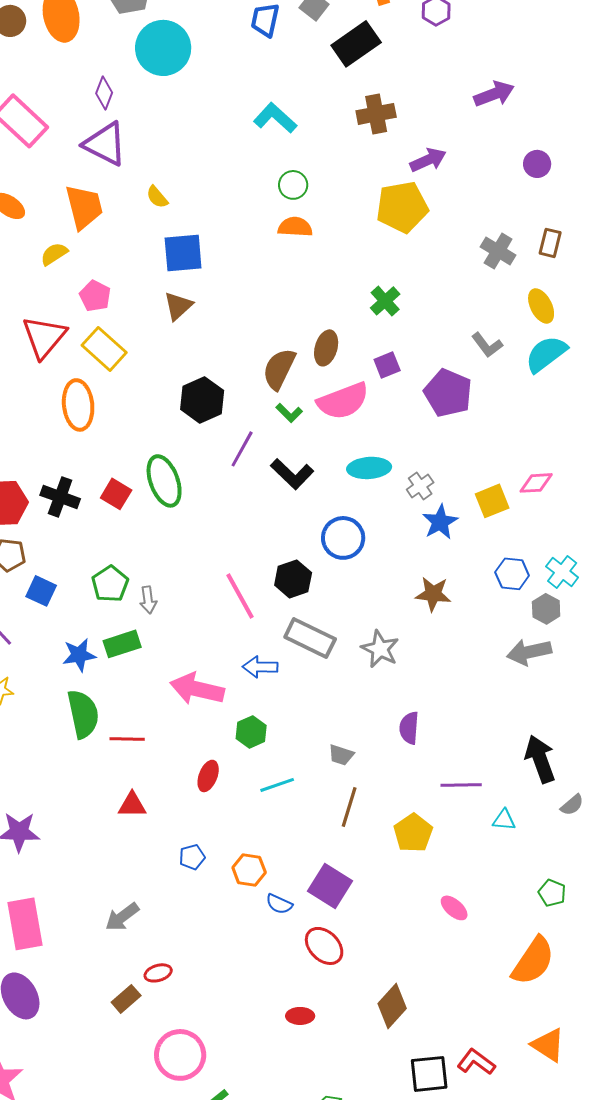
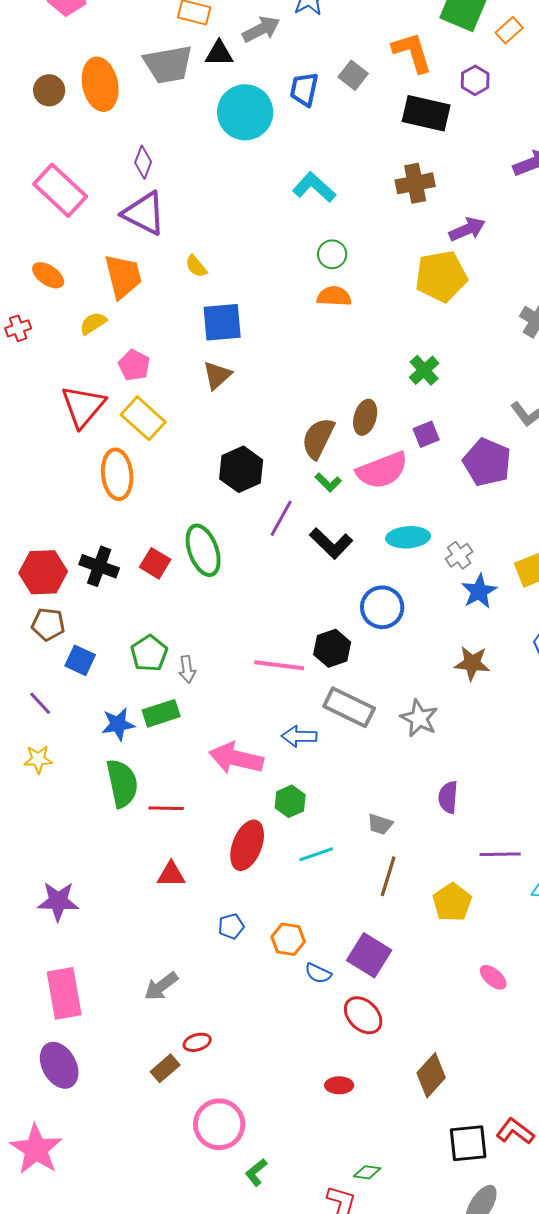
black rectangle: (356, 44) -> (426, 113), moved, turned 48
cyan circle: (163, 48) -> (245, 112), moved
pink line: (240, 596) -> (279, 665), turned -54
red ellipse: (208, 776) -> (247, 845), size x1.6

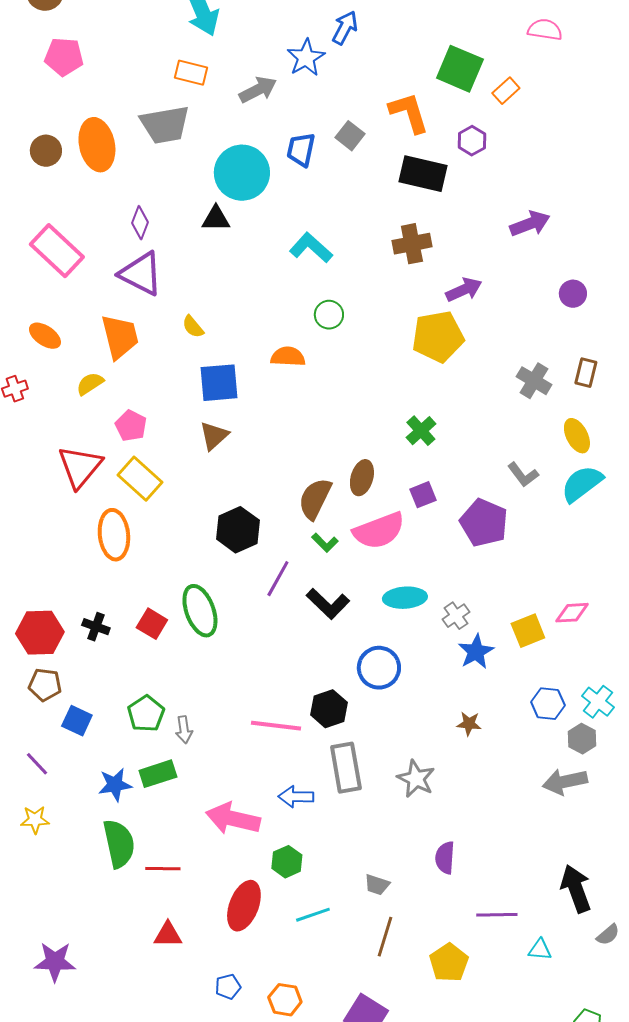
black triangle: (219, 53) -> (216, 219), moved
orange semicircle: (334, 296) -> (288, 357), moved
black cross: (99, 566) -> (96, 627), size x0.7
brown star: (472, 663) -> (469, 724), size x0.7
gray rectangle: (349, 707) -> (346, 768), turned 54

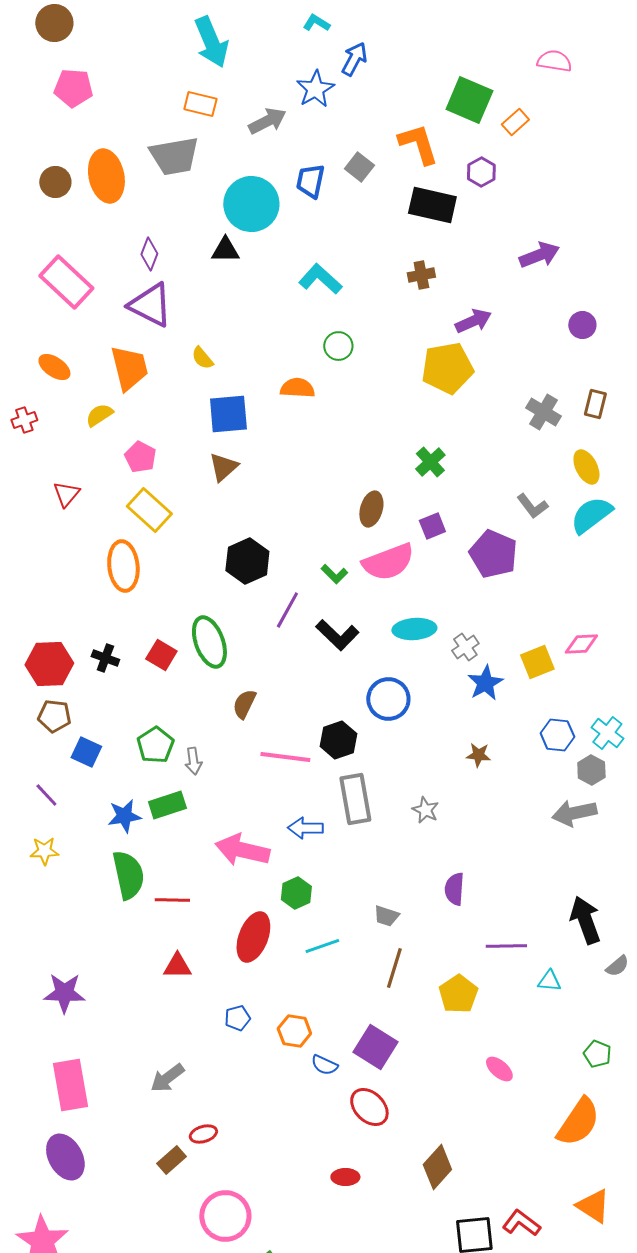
brown cross: (412, 244) -> (421, 275), size x0.7
red triangle: (80, 467) -> (66, 494), moved, size x0.6
brown semicircle: (315, 499) -> (244, 704), moved, size x0.7
gray star: (416, 779) -> (425, 810), size x0.7

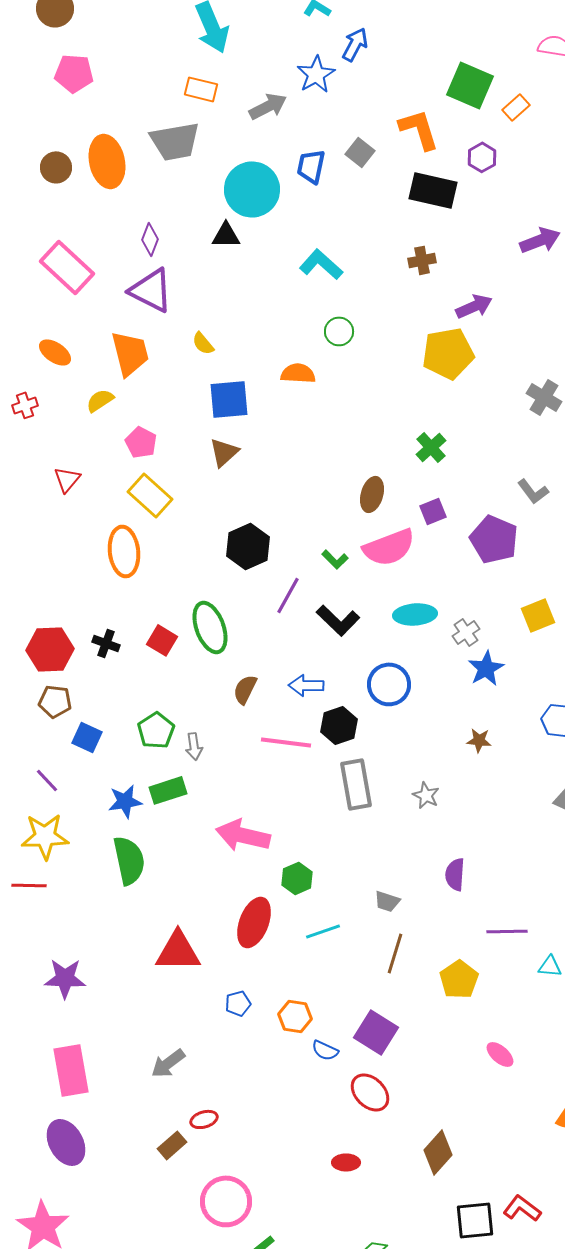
yellow square: (537, 662) -> (538, 615), moved
blue arrow: (305, 828) -> (306, 685), moved
yellow star: (44, 851) -> (45, 836), size x1.6
red line: (172, 900) -> (29, 885), moved
red triangle: (177, 966) -> (178, 951), size x1.6

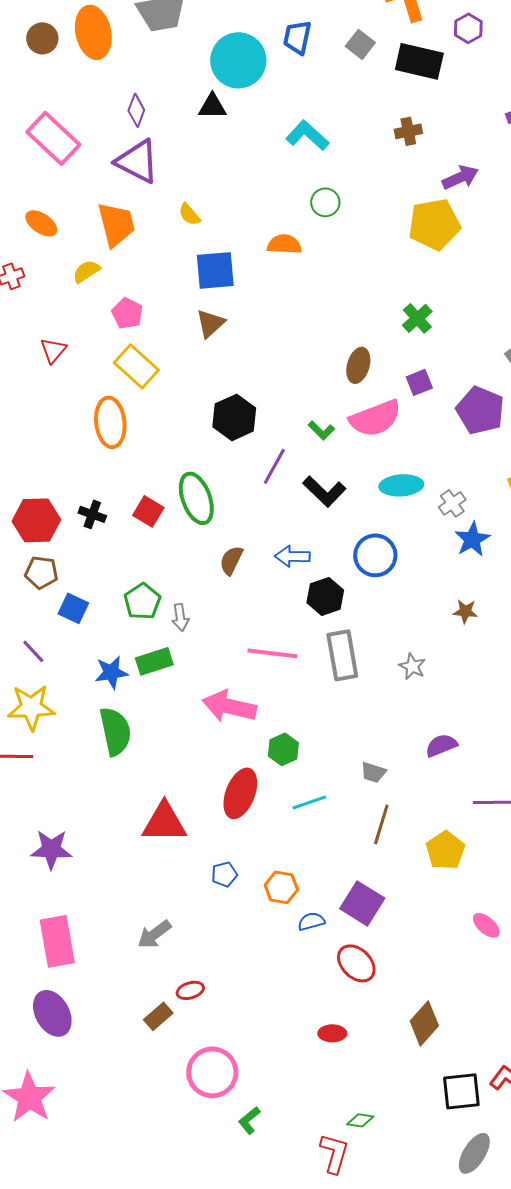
gray square: (360, 152) -> (360, 44), moved
pink line: (286, 742) -> (272, 653), moved
purple semicircle: (455, 874) -> (441, 745), turned 64
blue semicircle: (325, 1050) -> (311, 921), turned 140

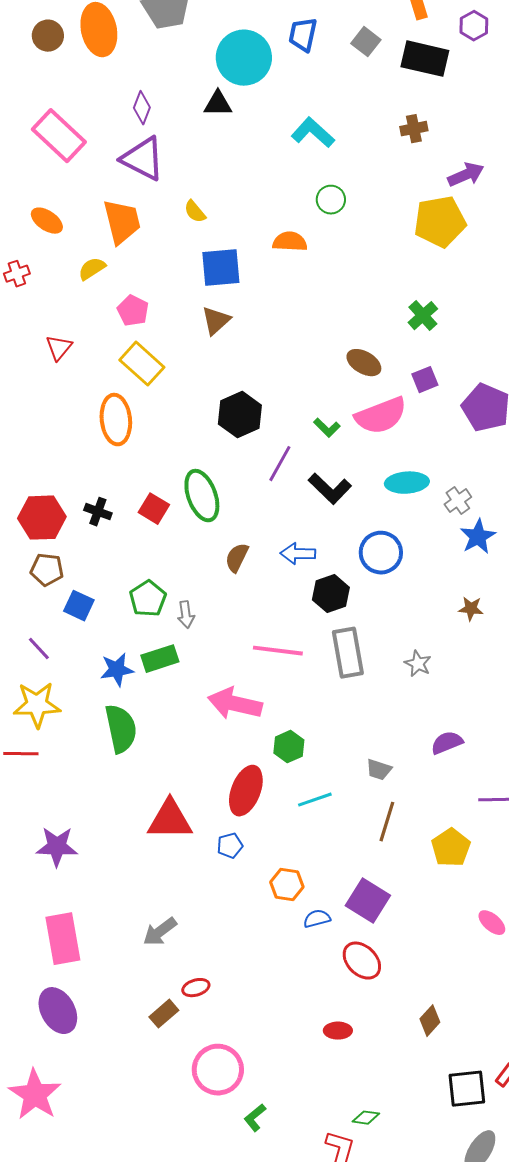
brown ellipse: (358, 365) -> (364, 363), turned -76
blue pentagon: (224, 874) -> (230, 846), moved
brown diamond: (424, 1023) -> (430, 1021), size x0.7

